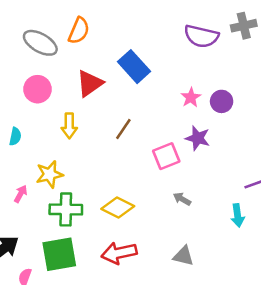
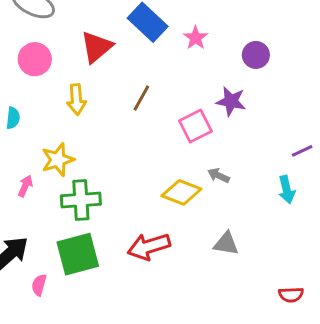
pink star: (191, 97) -> (196, 38), moved
yellow diamond: (118, 208) -> (181, 192), moved

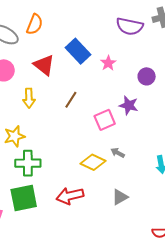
red triangle: (97, 47) -> (44, 65), turned -45
gray triangle: (226, 244) -> (120, 197), turned -42

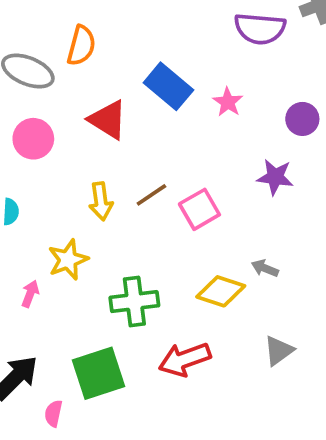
yellow arrow: (29, 98) -> (101, 201), moved
brown line: (71, 100) -> (151, 195), moved, turned 30
pink square: (105, 120) -> (199, 209), moved
green cross: (28, 163) -> (134, 302), moved

